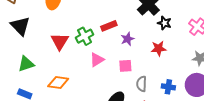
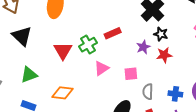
black star: (164, 23) -> (161, 34), moved
purple star: (127, 39) -> (143, 47), moved

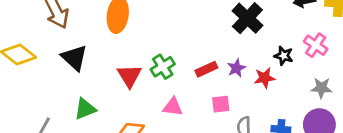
red rectangle: (113, 33) -> (206, 69), moved
black star: (161, 34) -> (284, 56), moved
pink triangle: (101, 68) -> (173, 107), moved, turned 42

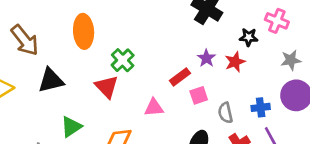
black triangle: (74, 58) -> (51, 80), turned -44
green cross: (163, 67) -> (123, 60), moved
red rectangle: (206, 69) -> (180, 77), moved

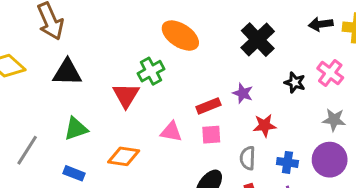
orange ellipse: (84, 31) -> (180, 36), moved, turned -68
purple star: (206, 58) -> (243, 93), turned -30
red star: (235, 62) -> (265, 126), moved
pink square: (199, 95) -> (211, 135), moved

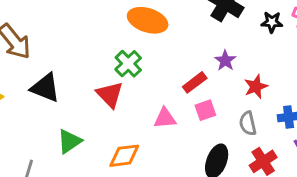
black triangle: (67, 72) -> (45, 88), turned 36
black star: (295, 83) -> (272, 22), moved
purple star: (243, 93) -> (225, 60), turned 30

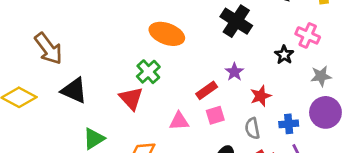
black star: (272, 22) -> (284, 55), moved, turned 30

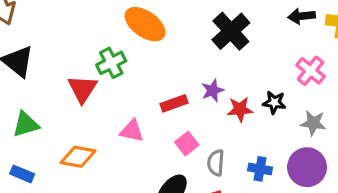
black star: (284, 55) -> (274, 102), moved, turned 30
red star: (261, 96) -> (240, 109), moved
pink square: (215, 115) -> (187, 144), moved, turned -36

